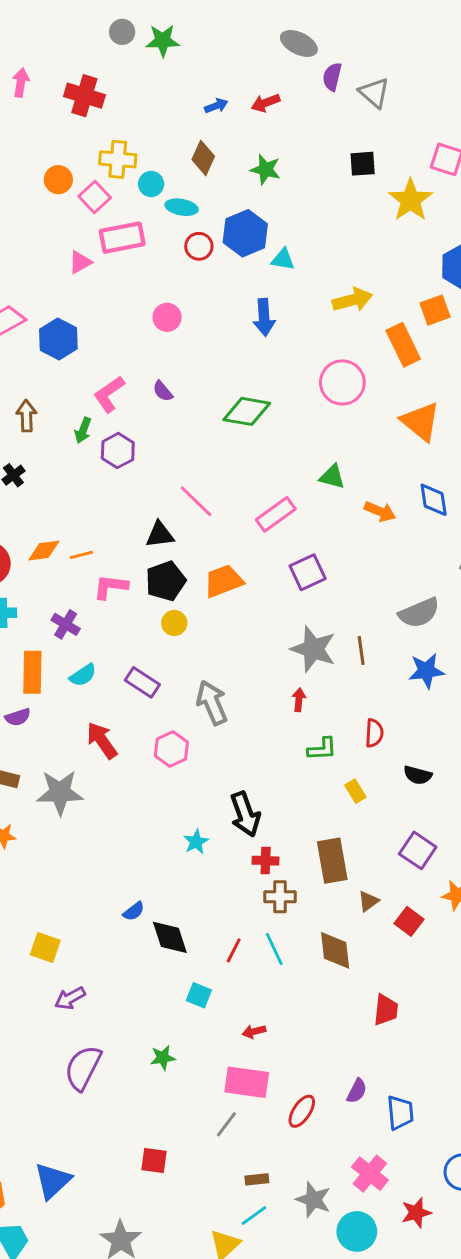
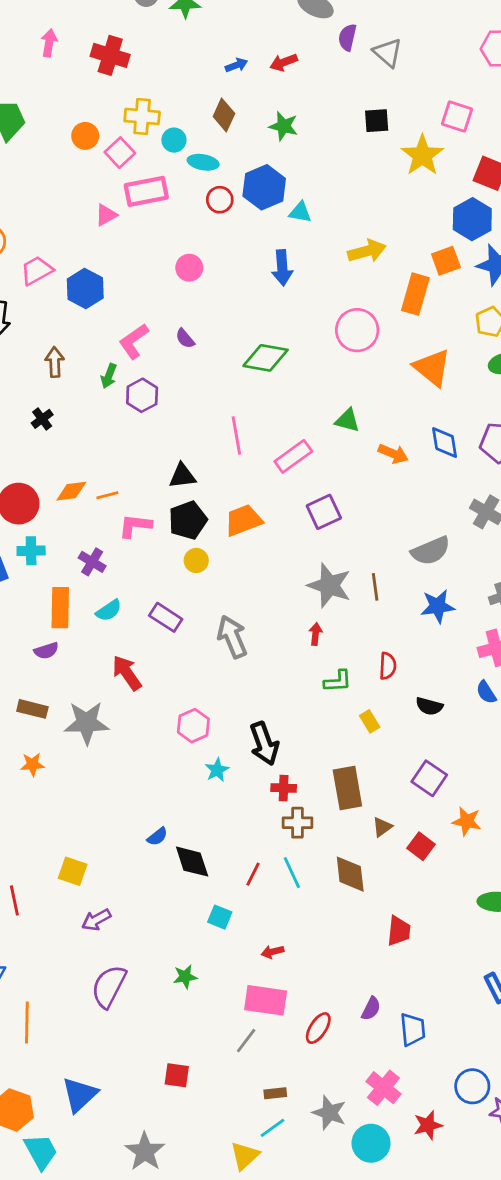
orange rectangle: (403, 345) -> (415, 294), turned 42
pink line: (196, 501) -> (236, 436), moved, turned 36
pink hexagon: (171, 749) -> (193, 726), moved

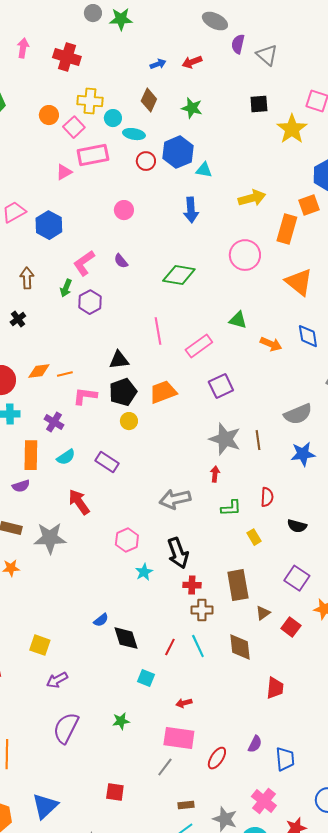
gray arrow: (232, 637) -> (175, 499), moved, turned -80

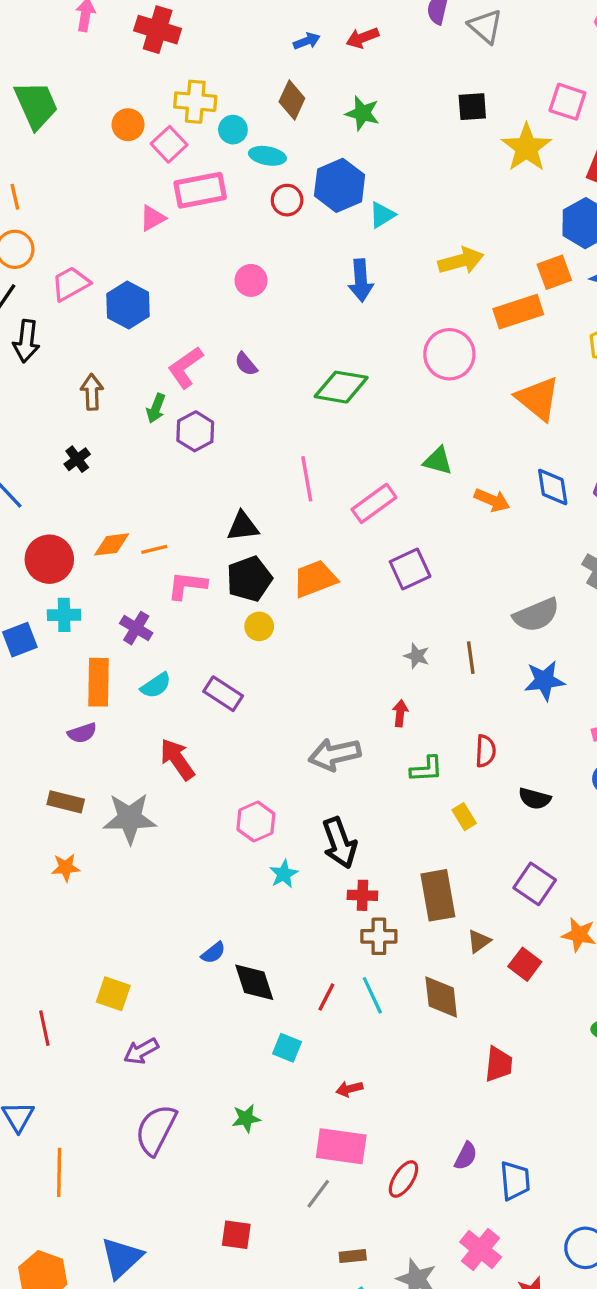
cyan triangle: (204, 170) -> (382, 215), turned -42
orange rectangle: (287, 229) -> (518, 312), turned 56
gray star: (225, 439) -> (417, 656), size x0.5

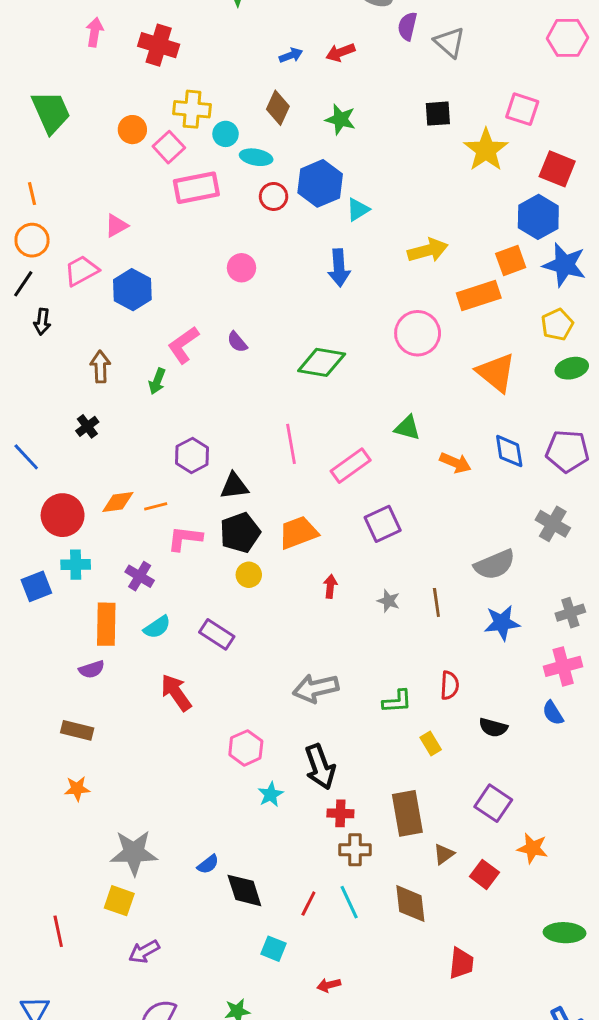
pink triangle: (153, 218) -> (116, 226), moved
black arrow: (26, 341) -> (42, 322), size x0.7
purple hexagon: (195, 431) -> (192, 455), moved
red arrow: (400, 713) -> (330, 586), moved
gray star: (130, 818) -> (134, 853), moved

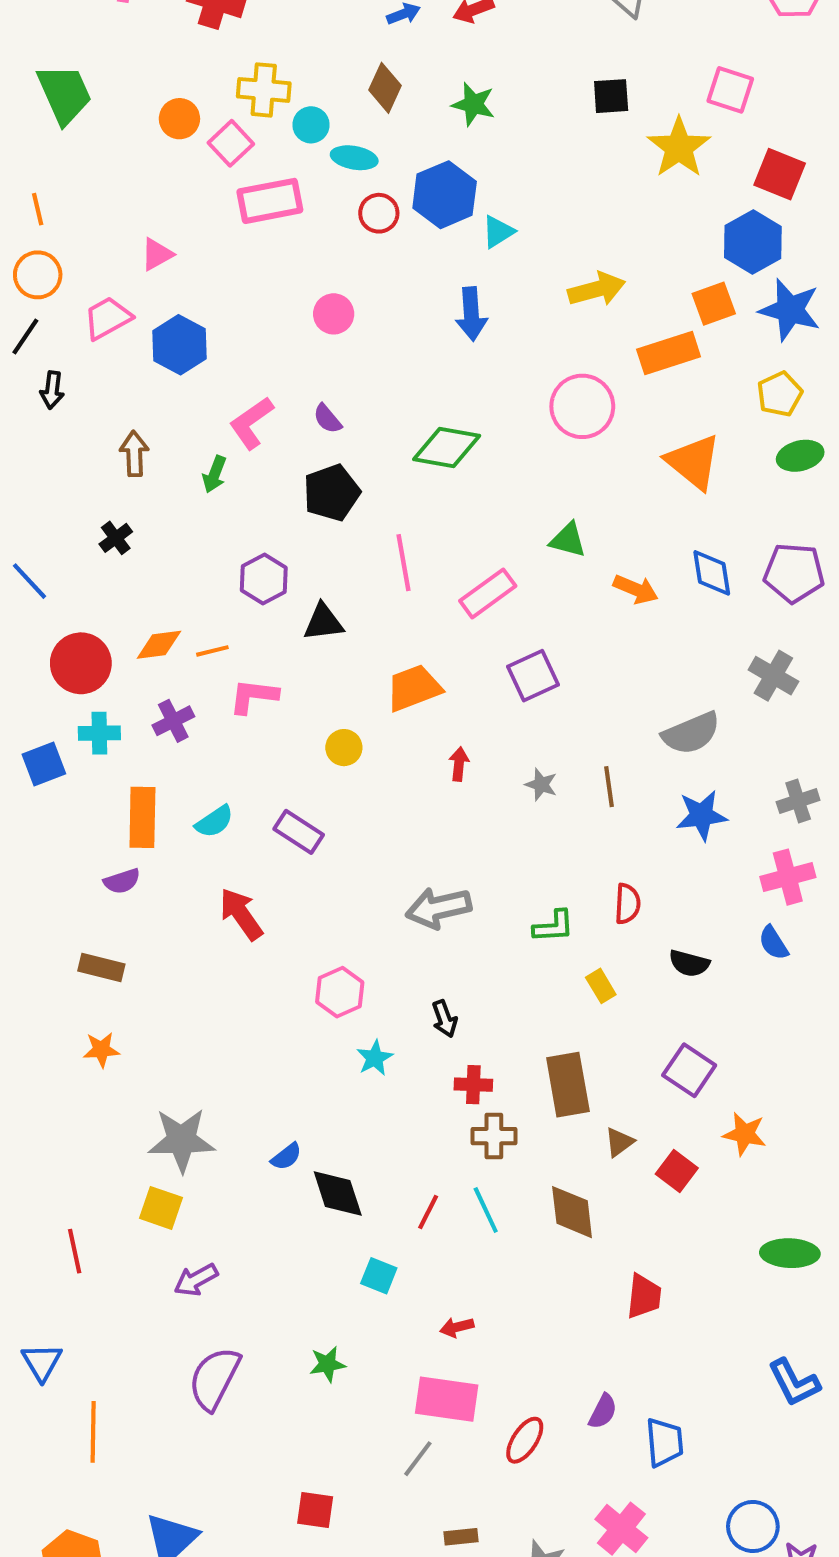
black pentagon: (240, 533) -> (332, 493), moved
purple cross: (140, 576) -> (173, 721), moved, turned 32
black arrow: (320, 767) -> (445, 1019), size x0.6

